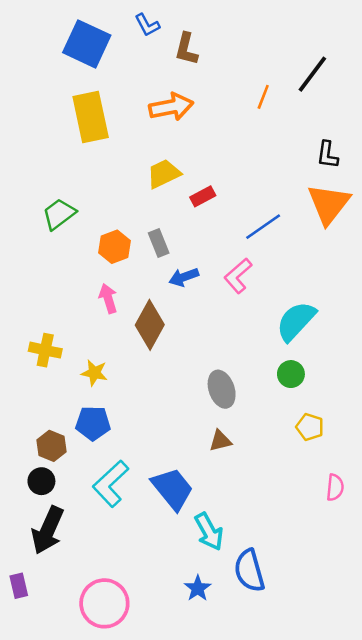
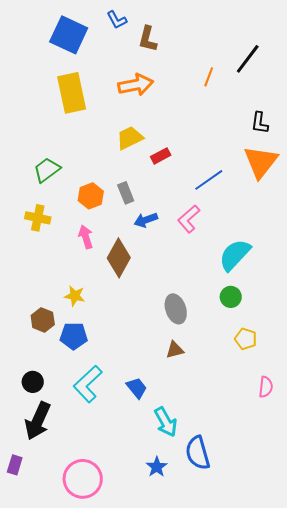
yellow cross: (45, 350) -> (38, 218), moved
brown hexagon: (51, 446) -> (43, 320), moved
blue trapezoid: (172, 489) -> (137, 388), size x0.6
purple rectangle: (19, 586) -> (15, 465), turned 30

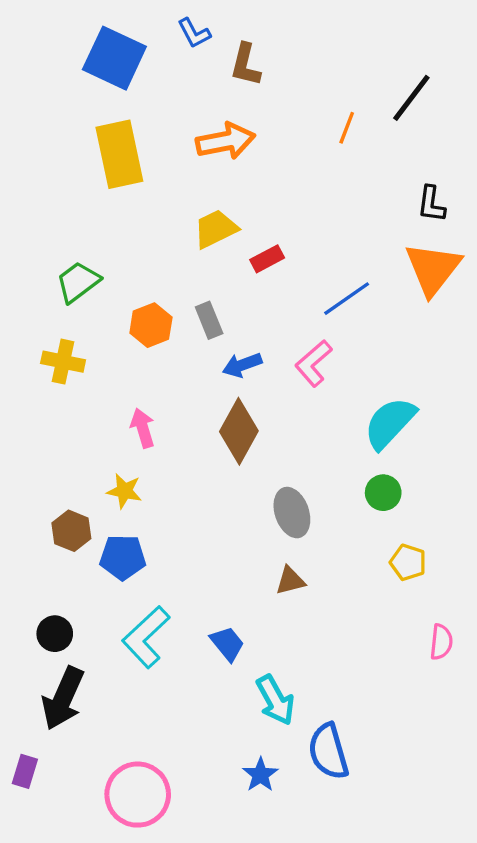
pink arrow: (86, 237) -> (143, 428), moved
brown diamond: (119, 258) -> (239, 431), moved

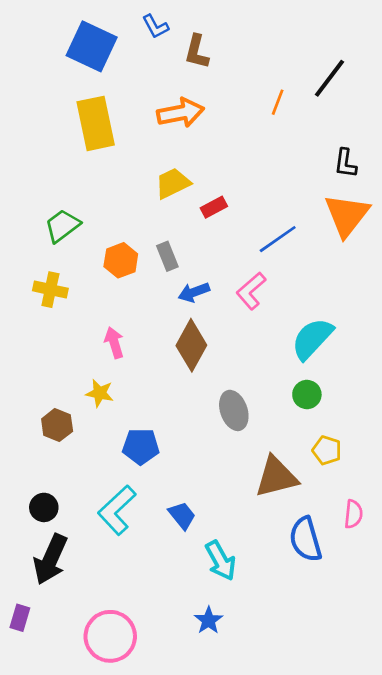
blue pentagon: (123, 557) -> (141, 446), moved
brown triangle: (290, 581) -> (276, 477), moved, size x1.8
blue semicircle: (328, 751) -> (306, 539), moved

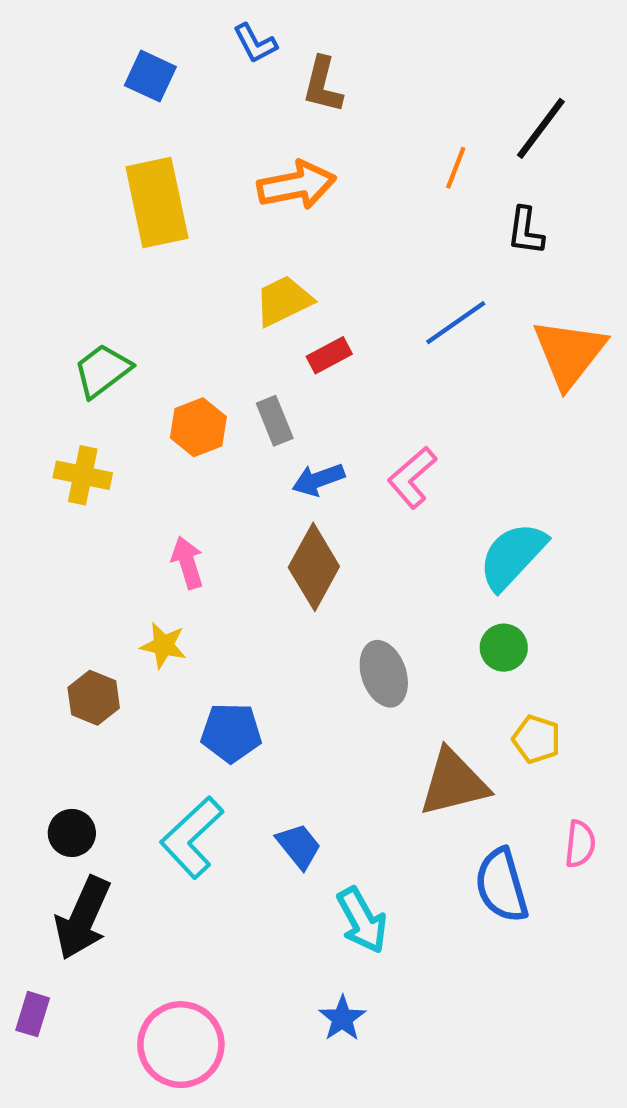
blue square: (92, 46) -> (150, 76), size x0.6
black L-shape: (345, 163) -> (526, 231), moved
red rectangle: (214, 207) -> (329, 355), moved
blue line: (278, 239) -> (456, 323), moved

